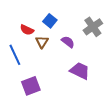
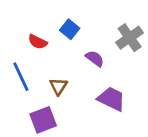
brown triangle: (42, 42) -> (59, 86), moved

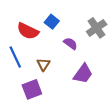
red semicircle: (38, 42) -> (28, 31), size x1.5
purple trapezoid: (111, 99) -> (83, 74), turned 100

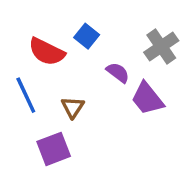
purple trapezoid: (83, 74) -> (147, 99), moved, turned 105

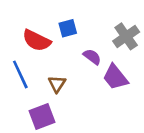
blue square: (87, 36) -> (68, 28), turned 36

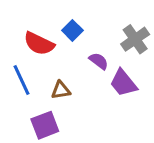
blue square: (68, 28) -> (72, 30), turned -30
brown triangle: (57, 84) -> (61, 90), turned 48

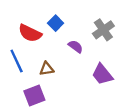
purple trapezoid: (123, 83) -> (102, 74), moved

